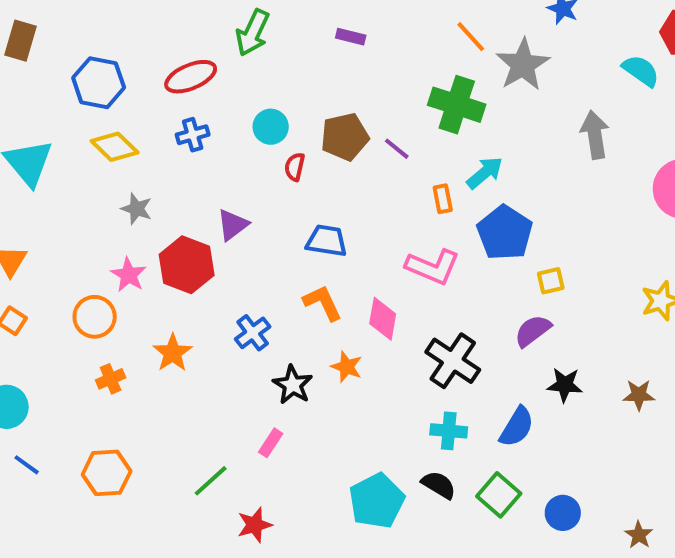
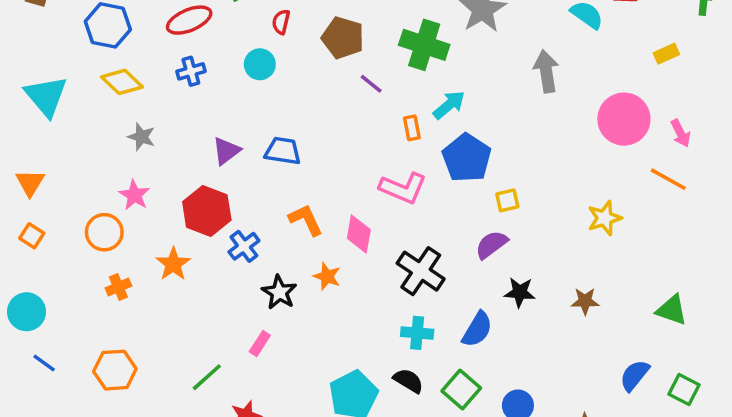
brown pentagon: (345, 137) -> (343, 38), moved, turned 30
red semicircle: (295, 167) -> (281, 22), moved
blue trapezoid: (327, 241) -> (283, 151), moved
red hexagon: (187, 265) -> (207, 211), moved

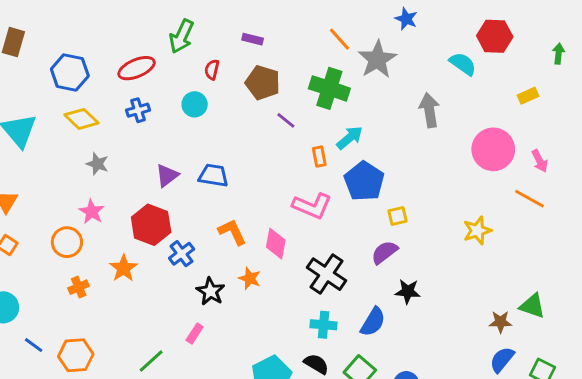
brown star: (585, 301) -> (500, 322), moved
blue line: (44, 363) -> (34, 345), moved

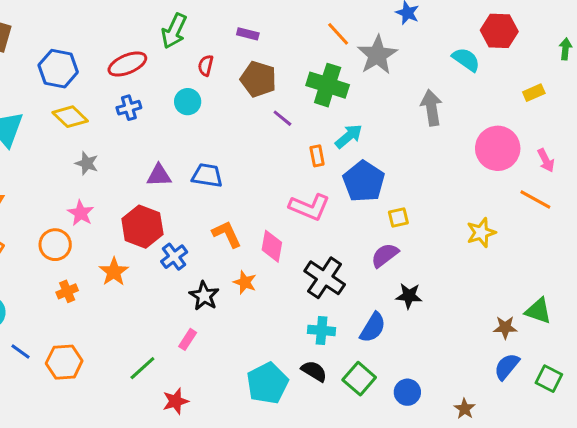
purple triangle: (167, 175) -> (159, 175), turned 35

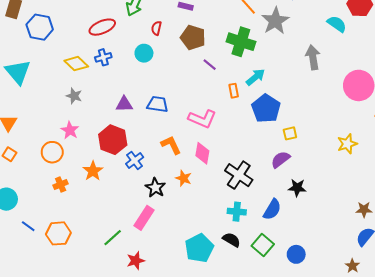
blue hexagon: (58, 69) -> (40, 27), moved
yellow diamond: (70, 117) -> (76, 64), moved
pink L-shape: (310, 207) -> (202, 119), moved
pink rectangle: (188, 339) -> (144, 218), size x1.6
brown star: (465, 409) -> (352, 266), moved

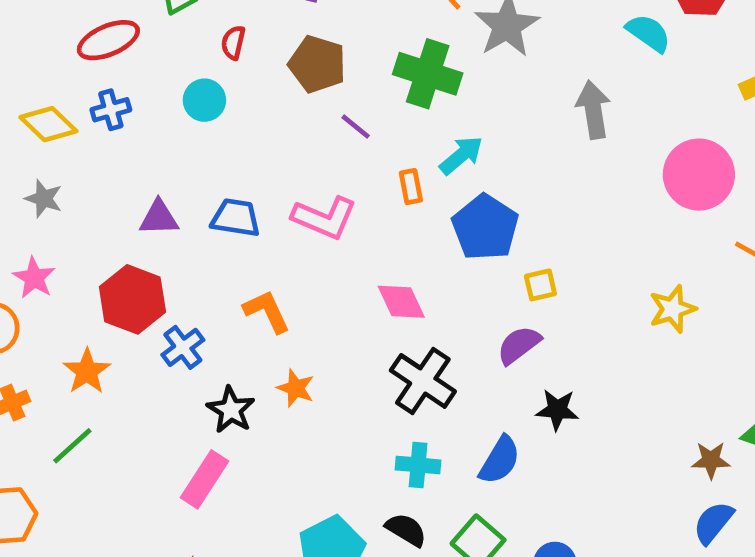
pink L-shape: (202, 119) -> (324, 218), moved
pink diamond: (202, 153) -> (401, 302), moved, turned -35
green line: (113, 238) -> (72, 446), moved

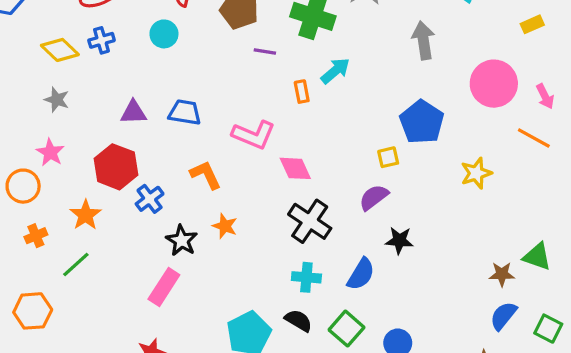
purple line: (356, 127) -> (265, 52), turned -30
pink L-shape: (324, 218) -> (254, 135), moved
blue pentagon: (485, 227) -> (422, 122), moved

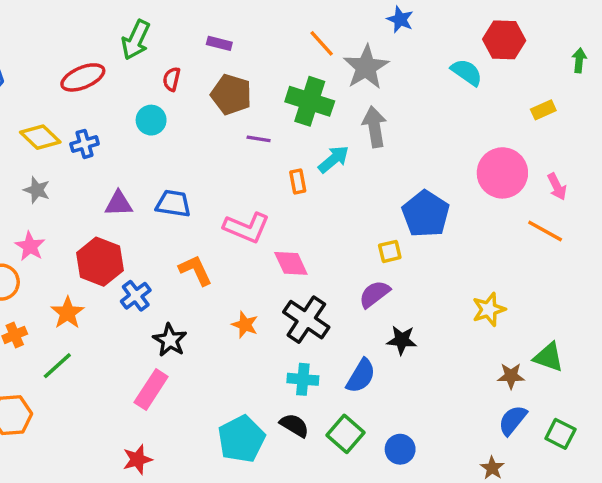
blue cross: (102, 40) -> (85, 144), moved
gray arrow: (423, 40) -> (375, 127), moved
yellow star: (476, 173) -> (489, 309), moved
orange star: (225, 226) -> (245, 325), moved

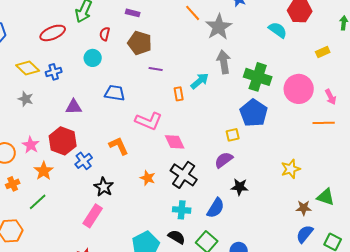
green cross: (310, 101) -> (258, 77), moved
blue trapezoid: (173, 204) -> (115, 93), moved
orange line: (545, 231) -> (324, 123), turned -30
pink star: (30, 246) -> (31, 145), moved

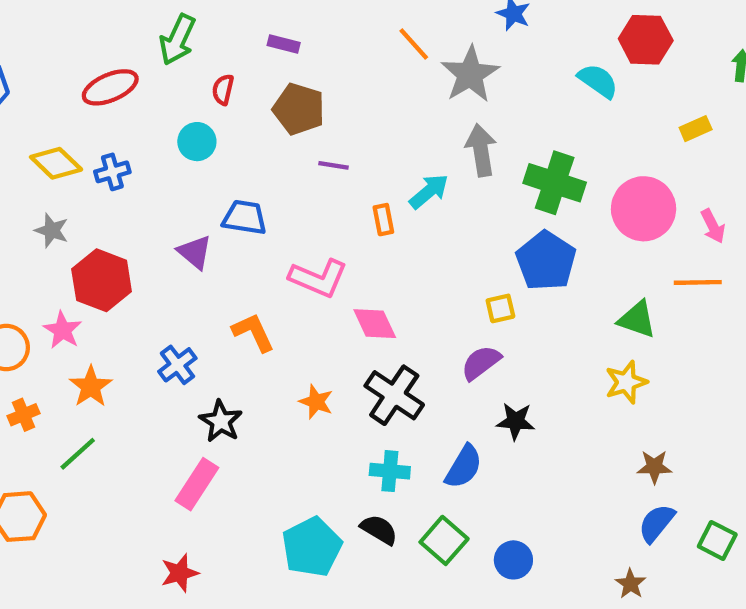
purple triangle: (74, 107) -> (195, 252), moved, turned 42
red hexagon: (63, 141) -> (102, 280), moved
green triangle: (326, 197) -> (637, 319), moved

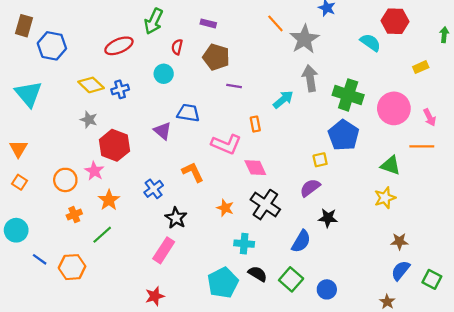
orange rectangle: (383, 220) -> (255, 124), moved
cyan cross: (390, 471) -> (244, 244), moved

